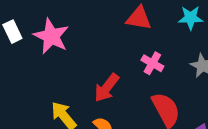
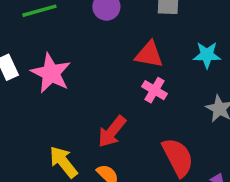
pink cross: (152, 63) -> (154, 90), moved

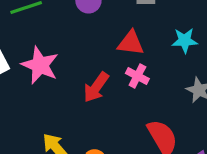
red arrow: (112, 132) -> (96, 87), moved

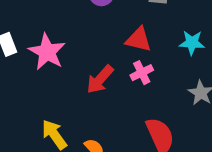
pink cross: (137, 76) -> (142, 73), turned 30

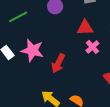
red arrow: (100, 79) -> (58, 63), moved

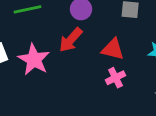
red arrow: (58, 63) -> (71, 40), moved

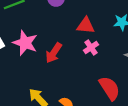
red arrow: (71, 40) -> (54, 53), moved

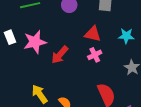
pink star: (25, 43) -> (35, 42), turned 30

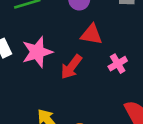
red triangle: (93, 34) -> (91, 34), moved

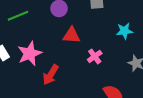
red arrow: (71, 67) -> (51, 75), moved

